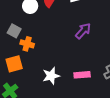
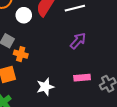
pink rectangle: (82, 75) -> (82, 78), moved

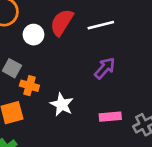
white star: (45, 87) -> (62, 105), moved, turned -30

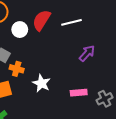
purple arrow: (105, 68) -> (87, 53), moved

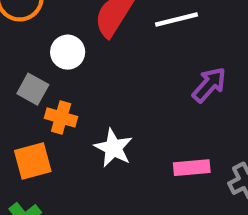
white circle: (20, 30) -> (68, 52), moved

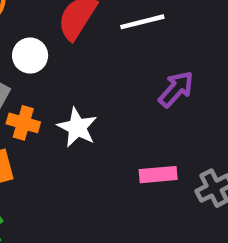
white star: (113, 148) -> (77, 127), moved

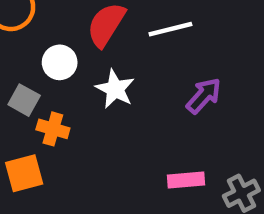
white star: (77, 127) -> (115, 89), moved

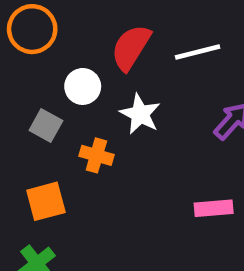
orange cross: (53, 129) -> (96, 155), moved

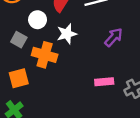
white star: (140, 114) -> (67, 34), turned 30
orange cross: (96, 155) -> (45, 55), size x1.5

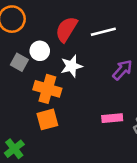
gray square: (19, 40) -> (19, 62), moved
orange square: (19, 78) -> (47, 119), moved

